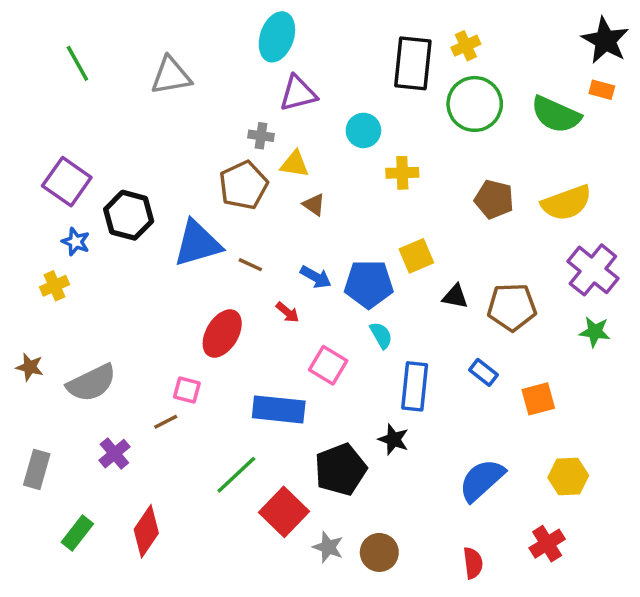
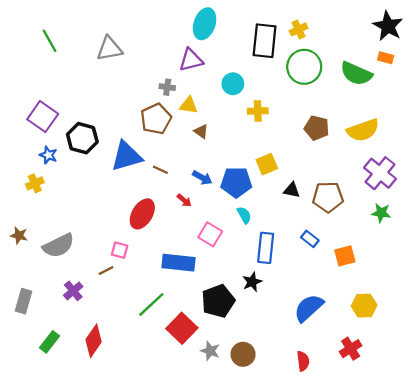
cyan ellipse: (277, 37) -> (205, 24), moved
black star: (393, 439) -> (252, 282), turned 30

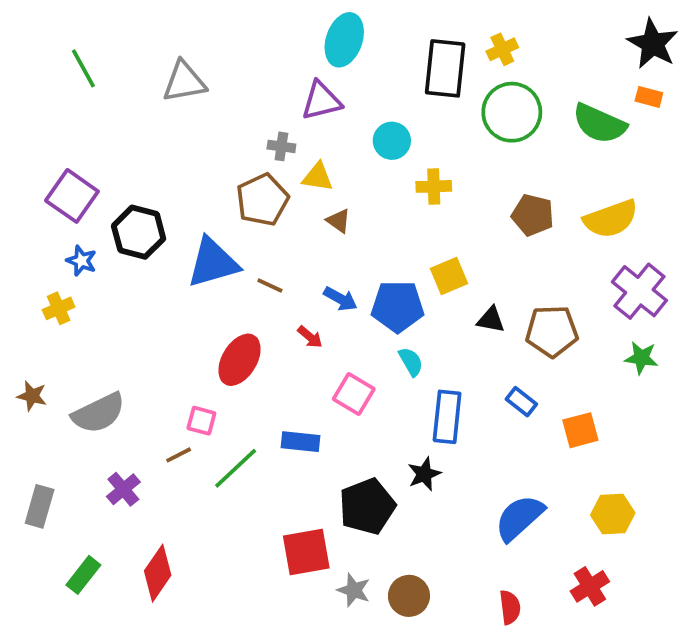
blue rectangle: (179, 263) -> (300, 442), size x0.7
green line: (151, 304) -> (236, 468), moved
red square: (182, 328) -> (306, 552), turned 36

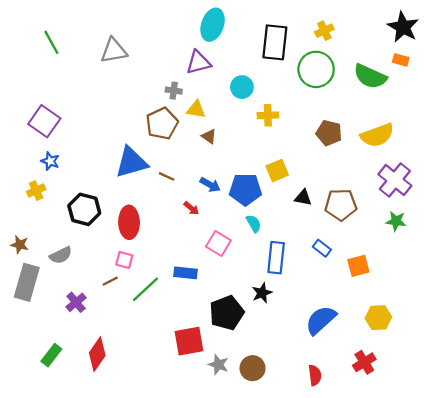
yellow cross: (502, 49) -> (324, 31), moved
black hexagon: (139, 232) -> (84, 209), moved
red ellipse: (240, 360) -> (129, 222), moved, turned -32
gray semicircle: (99, 413) -> (61, 255), size x0.7
gray rectangle: (40, 506) -> (27, 282), moved, size x1.4

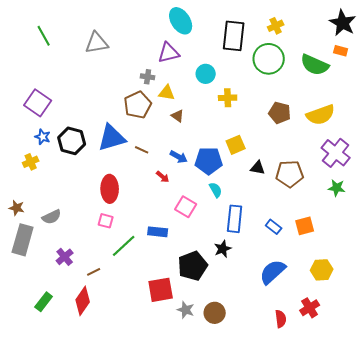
cyan ellipse: (213, 25) -> (181, 21), turned -52
black hexagon: (84, 209) -> (72, 141), moved
blue rectangle: (322, 248) -> (274, 227), moved
brown line: (110, 281) -> (94, 272), moved
red semicircle: (315, 375) -> (281, 319), moved

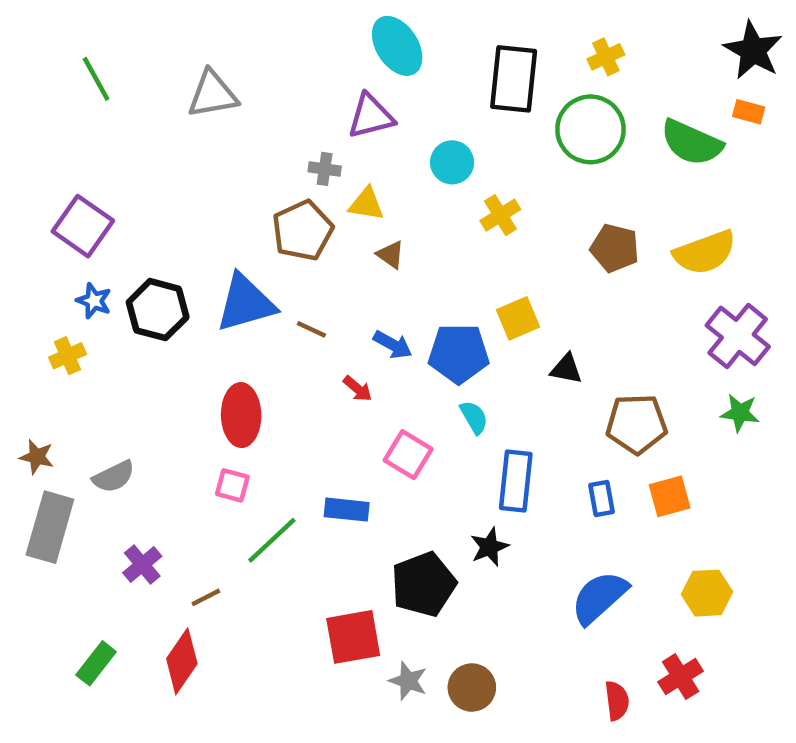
yellow cross: (228, 98) -> (500, 215), turned -30
brown pentagon: (290, 174) -> (637, 424), moved
blue rectangle: (274, 227) -> (601, 499), turned 42

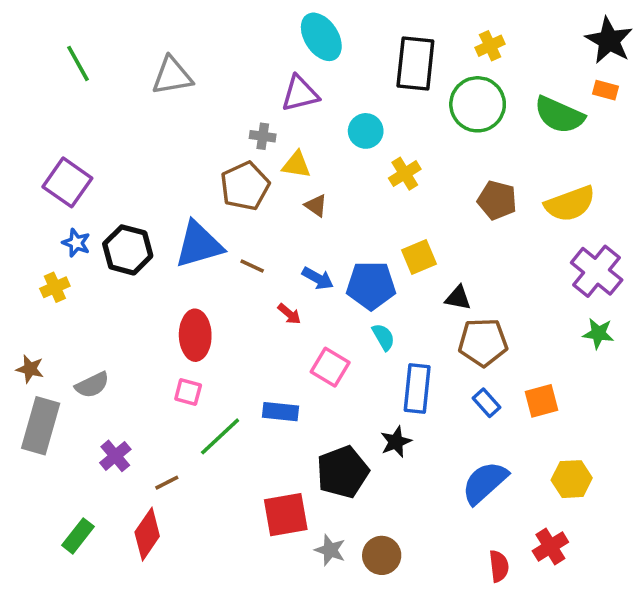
brown pentagon: (637, 424) -> (483, 342), moved
blue rectangle: (601, 499) -> (486, 403), turned -32

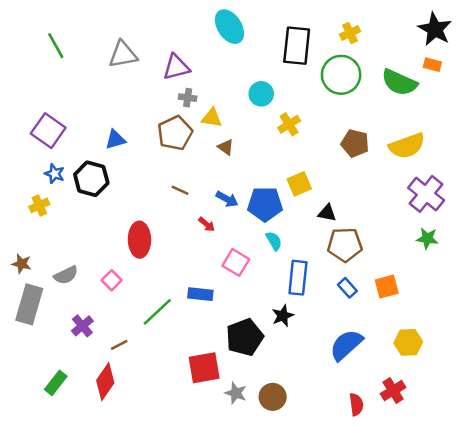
purple triangle: (300, 94) -> (176, 67), moved
blue triangle: (199, 245) -> (115, 139), moved, size x0.6
pink square: (188, 392) -> (112, 280), moved, turned 30

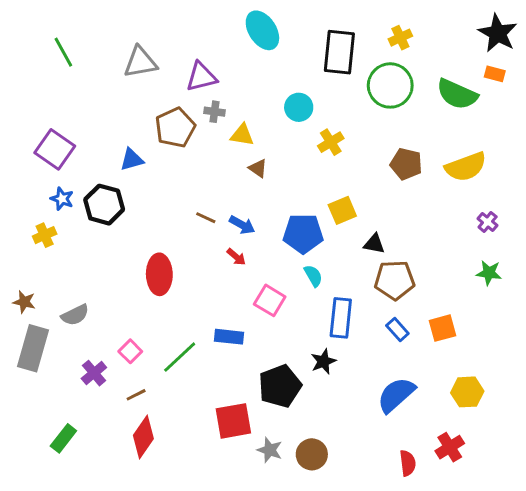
brown pentagon: (175, 133) -> (175, 128), moved
purple cross: (426, 194) -> (488, 222), size x0.5
blue arrow: (227, 199) -> (242, 225), moved
pink square: (112, 280) -> (130, 351), moved
red diamond: (105, 382) -> (143, 437), moved

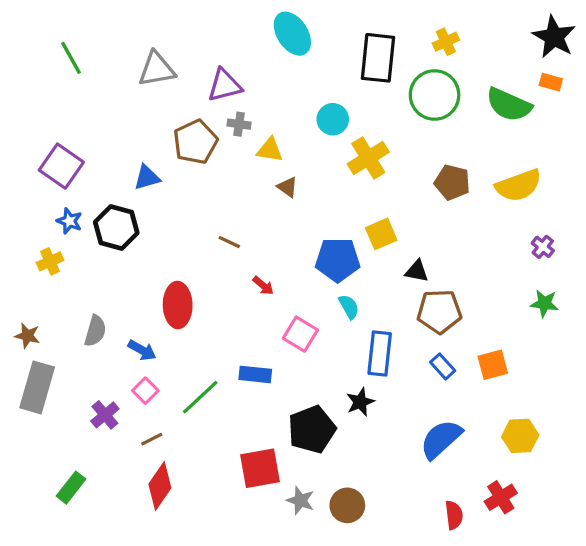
yellow cross: (331, 142) -> (368, 158), size x1.4
blue arrow: (242, 225) -> (142, 350), moved
gray semicircle: (75, 315) -> (95, 331), moved, turned -48

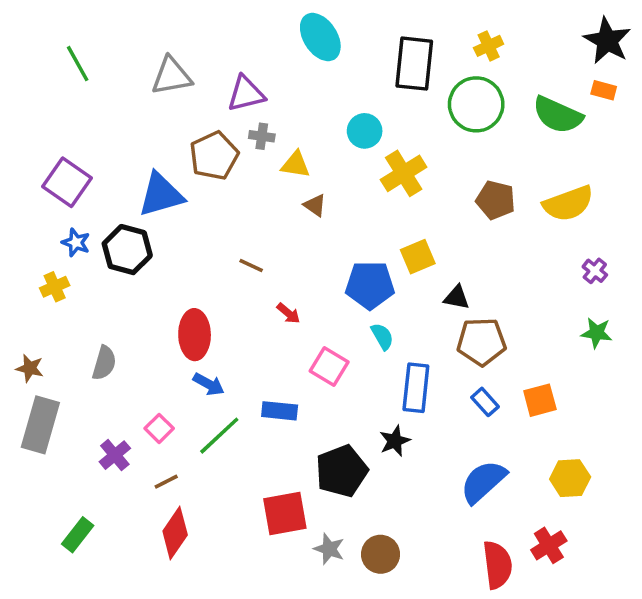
blue triangle: (147, 177) -> (161, 195), size x1.6
blue arrow: (142, 350) -> (209, 384), moved
red semicircle: (454, 515) -> (497, 565), size x1.5

